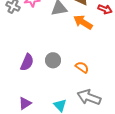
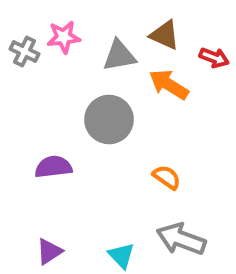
gray circle: (53, 60) -> (109, 120), moved, size x1.5
purple semicircle: (27, 62) -> (53, 167), turned -120

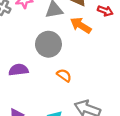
orange semicircle: (167, 177) -> (64, 75), moved

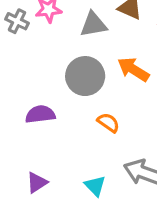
orange arrow: (81, 25) -> (133, 69), moved

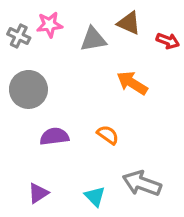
gray circle: (85, 76) -> (28, 89), moved
purple semicircle: (40, 114) -> (54, 136), moved

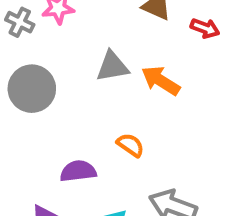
gray triangle: (93, 39) -> (112, 66), moved
purple semicircle: (54, 136) -> (78, 171), moved

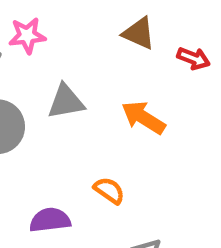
gray triangle: (112, 66) -> (66, 102), moved

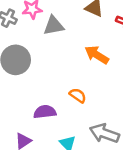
gray triangle: (66, 102) -> (54, 26), moved

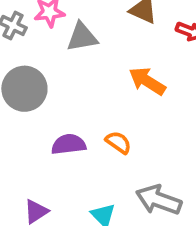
purple semicircle: (45, 112) -> (69, 144), moved

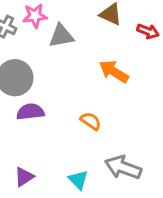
purple semicircle: (69, 144) -> (30, 112), moved

